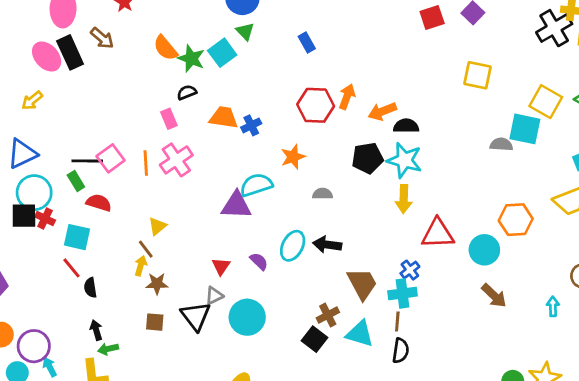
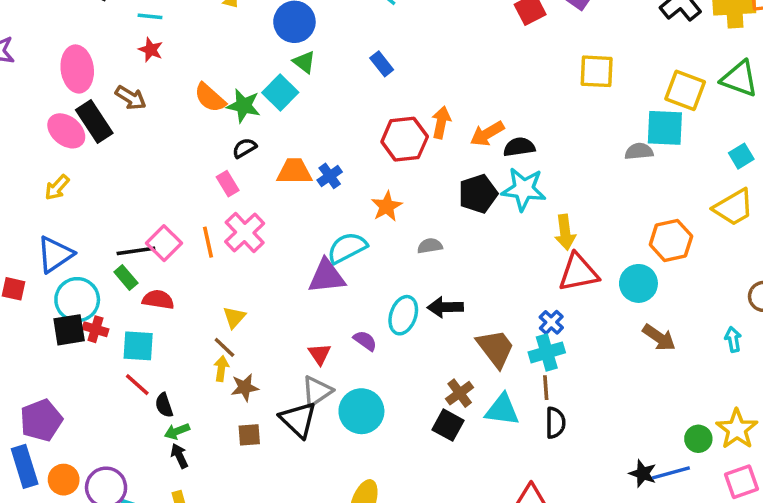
yellow arrow: (404, 199) -> (565, 232), moved
gray triangle: (214, 296) -> (317, 391), size x1.4
green arrow: (108, 349) -> (177, 431), moved

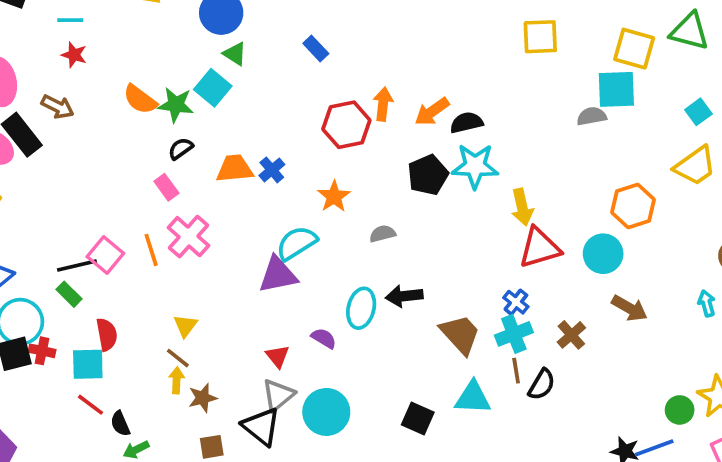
red semicircle: (158, 300) -> (107, 334), moved, turned 76
brown cross: (460, 393) -> (571, 335), moved
black semicircle: (555, 423) -> (542, 384), moved, turned 36

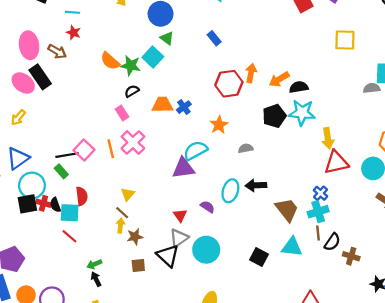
brown arrow: (58, 107) -> (57, 52), moved
brown cross: (571, 335) -> (351, 256), moved, turned -35
black semicircle: (120, 424) -> (55, 205), moved

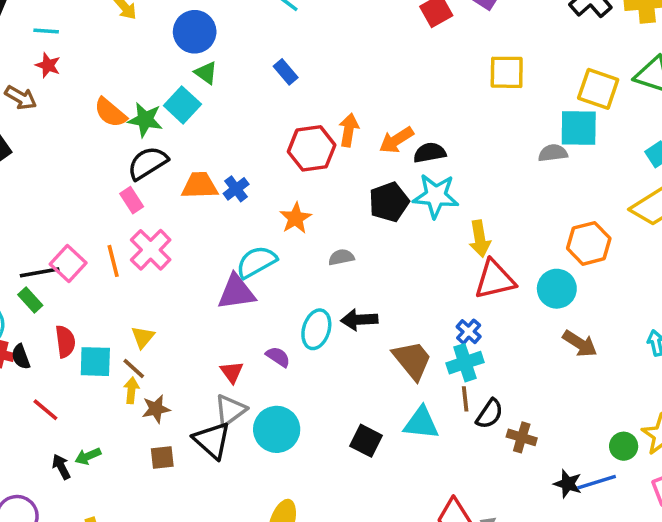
black semicircle: (132, 91) -> (148, 163), size x1.6
cyan square: (70, 213) -> (95, 362), moved
black arrow: (96, 279) -> (61, 467), moved

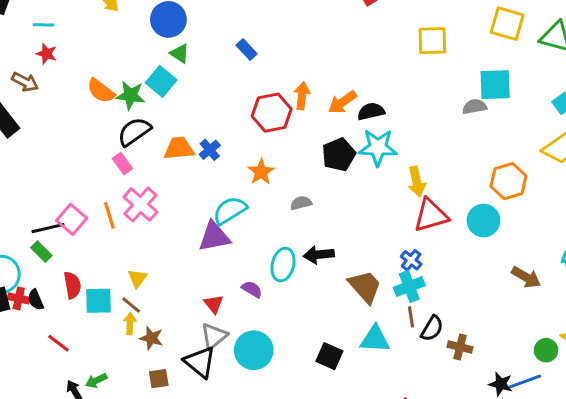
yellow square: (598, 89) -> (507, 24), moved
brown arrow: (580, 344) -> (526, 277), moved
brown star: (156, 409) -> (151, 338), turned 30

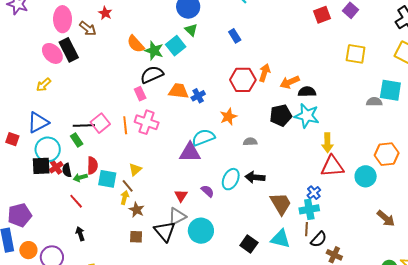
pink cross: (140, 205) -> (147, 122), turned -35
red cross: (19, 298) -> (56, 167), turned 32
green arrow: (96, 381) -> (80, 177), moved

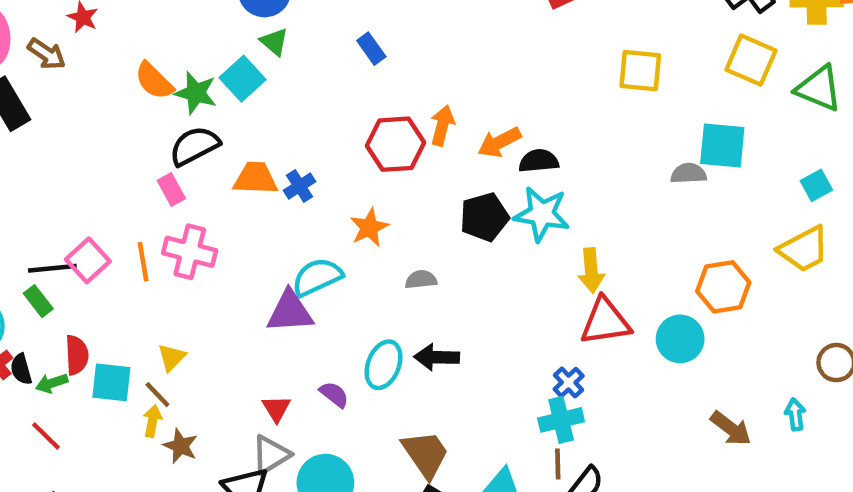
brown trapezoid: (281, 204) -> (425, 454), moved

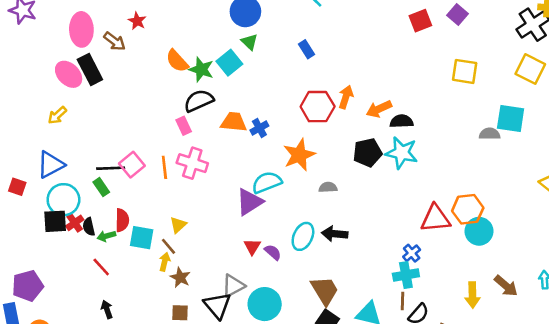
orange star: (369, 227) -> (299, 155), size x1.4
yellow arrow: (591, 270) -> (472, 295), moved
orange hexagon: (723, 287) -> (468, 209), moved
purple triangle: (290, 312) -> (249, 202), turned -32
red triangle: (276, 409) -> (252, 247), moved

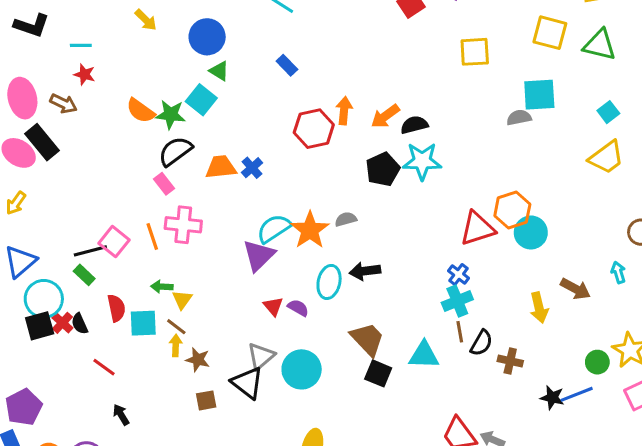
orange star: (299, 155) -> (310, 230), moved
green arrow: (106, 236) -> (162, 287), moved, turned 30

